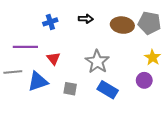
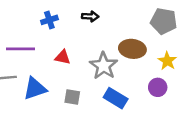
brown ellipse: (122, 25) -> (132, 49), moved
red triangle: (53, 58) -> (63, 57), moved, turned -40

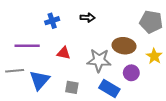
gray star: (104, 66) -> (99, 60), turned -30
purple circle: (158, 87) -> (131, 73), moved
blue triangle: (35, 89) -> (40, 80), turned -30

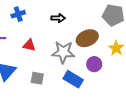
black arrow: (88, 18) -> (58, 18), moved
brown ellipse: (124, 46) -> (87, 38), turned -30

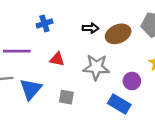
brown ellipse: (87, 38) -> (118, 34), moved
blue rectangle: (73, 79) -> (119, 104), moved

